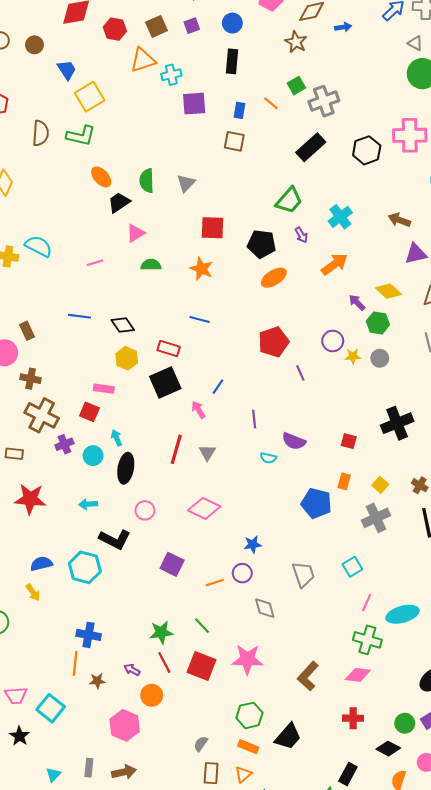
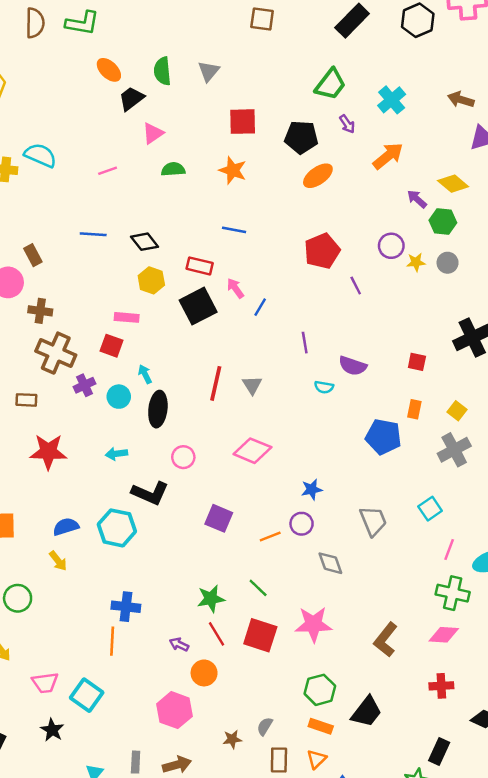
pink arrow: (198, 410) -> (235, 288), moved
brown star: (97, 681) -> (232, 739), moved

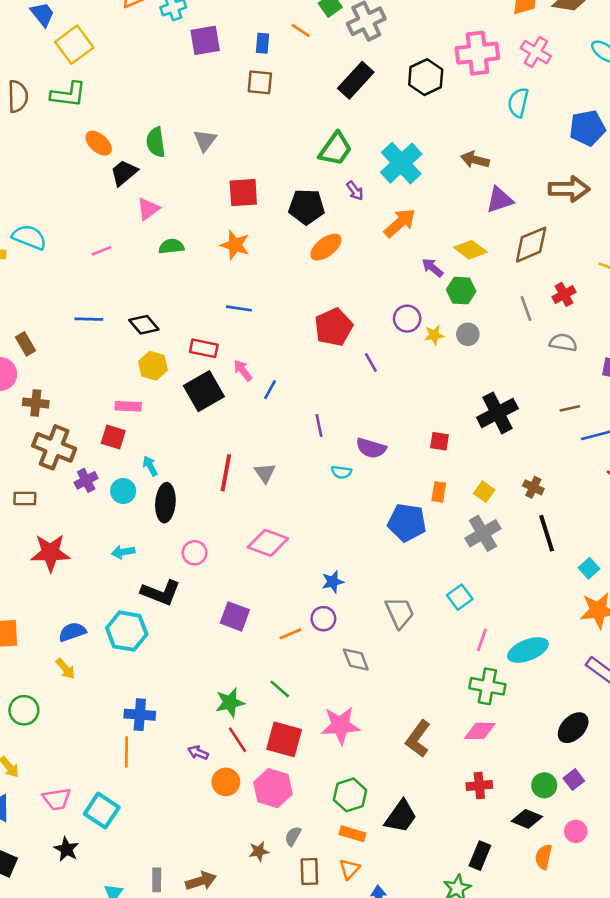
cyan cross: (392, 100) -> (401, 163), size x1.4
pink hexagon: (174, 710) -> (273, 788), moved

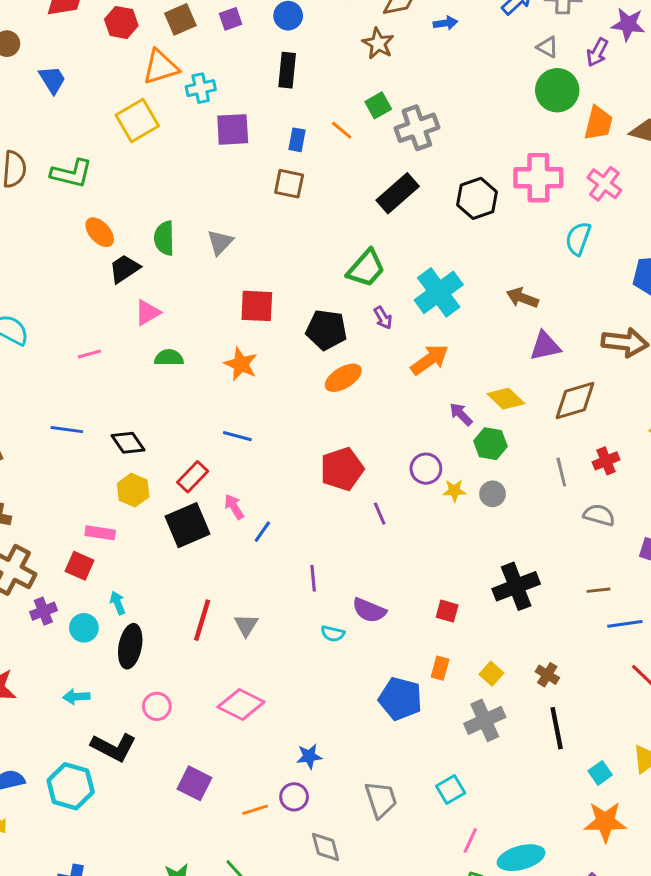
yellow square: (74, 45) -> (137, 121), moved
red rectangle: (204, 348) -> (193, 477), turned -64

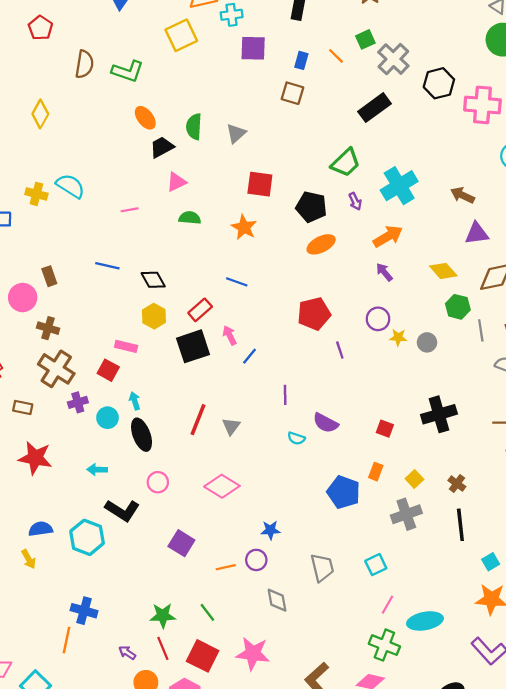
gray cross: (417, 128) -> (393, 59), turned -32
black hexagon: (477, 198) -> (439, 83), moved
purple arrow: (461, 414) -> (384, 272), moved
green hexagon: (490, 444) -> (458, 307), moved
black ellipse: (130, 646) -> (142, 435), turned -36

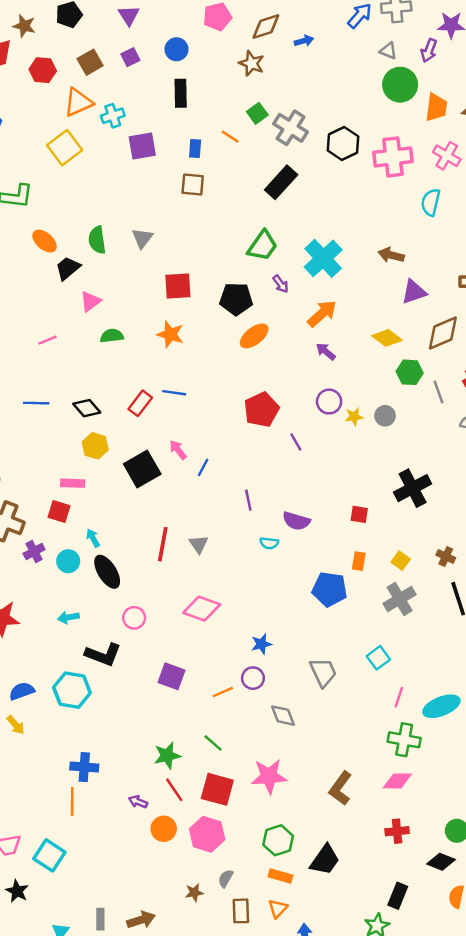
red rectangle: (200, 310) -> (140, 403), moved

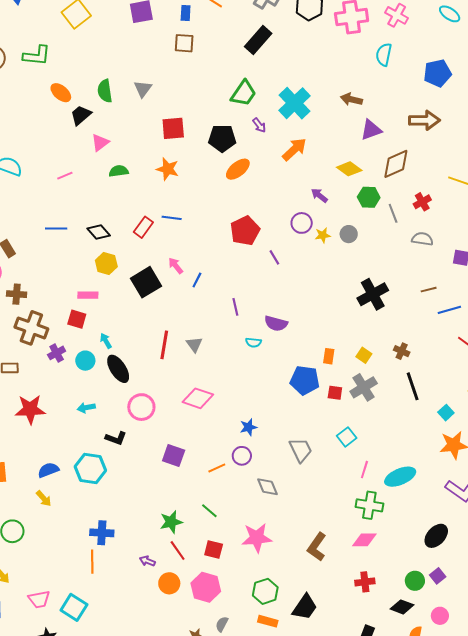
purple arrow: (326, 352) -> (319, 195), moved
red square: (359, 514) -> (335, 393), moved
pink circle: (134, 618) -> (141, 407), size x1.4
black L-shape: (103, 655) -> (116, 438), size x0.7
red square: (217, 789) -> (214, 549), size x0.7

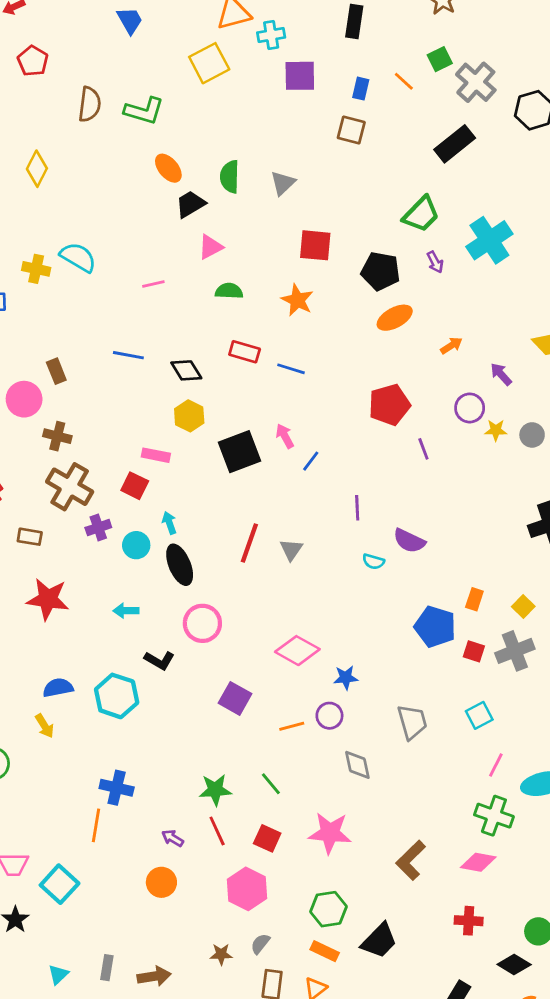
orange arrow: (294, 149) -> (451, 346), moved, size x0.6
red rectangle: (143, 227) -> (245, 352), moved, turned 60
pink diamond: (198, 398) -> (297, 651), moved
orange circle: (169, 583) -> (161, 882), moved

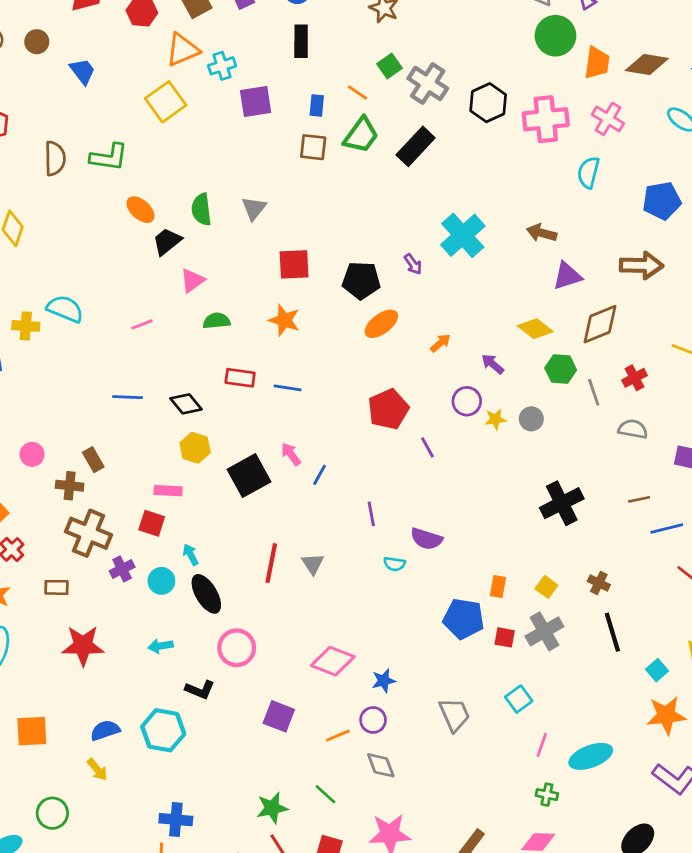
green trapezoid: (421, 214) -> (361, 135), moved
brown rectangle: (56, 371) -> (93, 460), moved
pink circle: (24, 399) -> (32, 454), size x0.7
gray diamond: (357, 765) -> (381, 765), moved
green cross: (494, 816) -> (547, 795), size x0.6

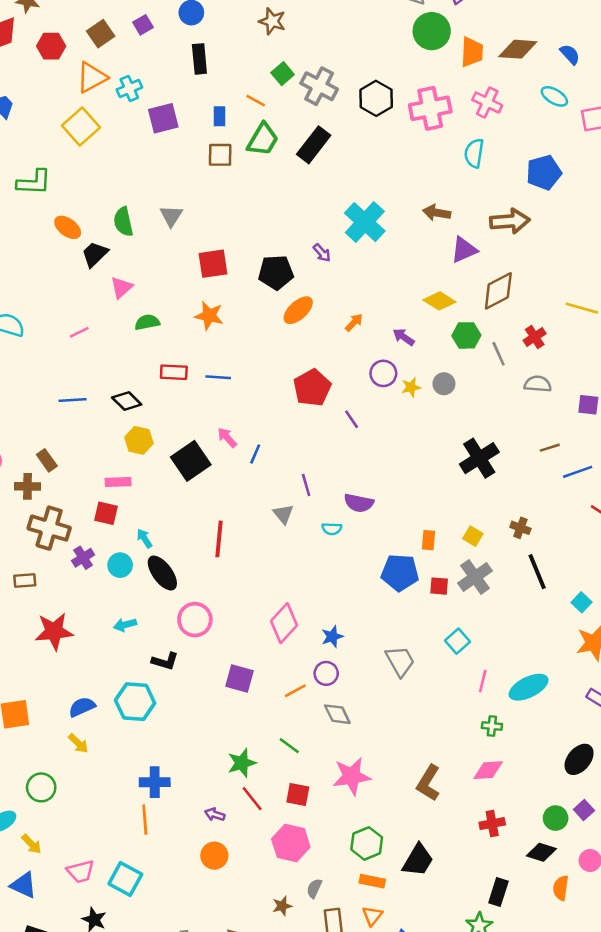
brown arrow: (641, 265) -> (510, 221), moved
gray triangle: (313, 564) -> (283, 514), moved
pink diamond: (333, 661) -> (284, 623), turned -63

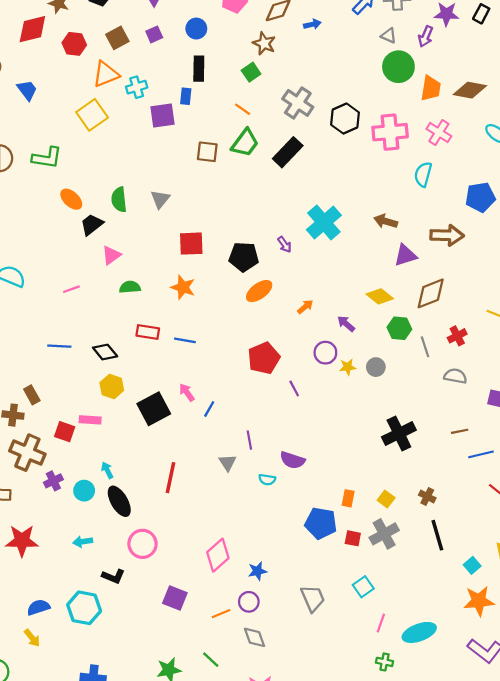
green square: (283, 74) -> (251, 72), moved
blue rectangle: (219, 116) -> (186, 96), moved
red square: (106, 513) -> (65, 432), moved

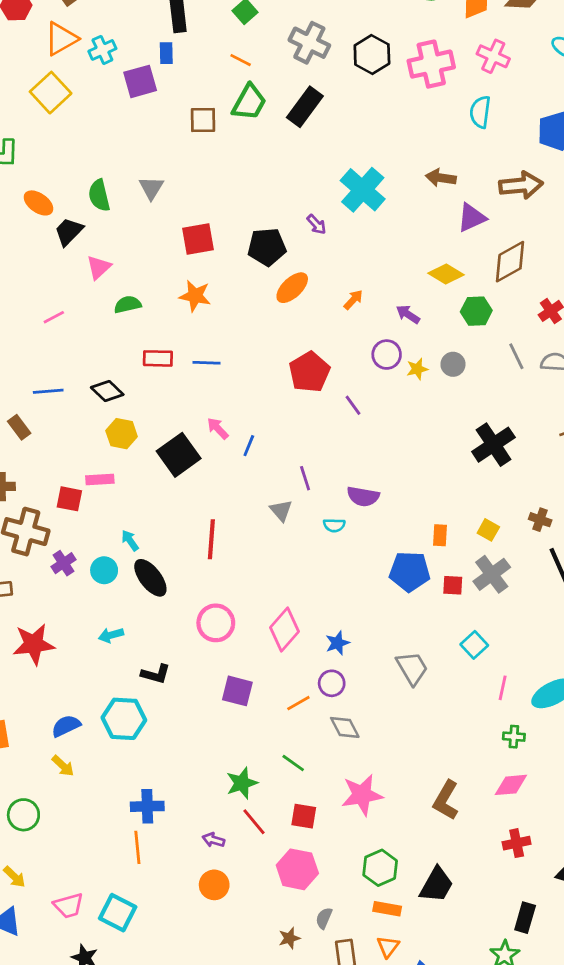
gray line: (425, 347) -> (516, 356), moved
brown rectangle: (32, 395) -> (19, 427), moved
pink circle: (142, 544) -> (216, 623), moved

